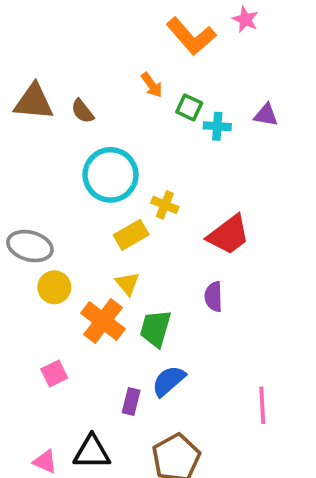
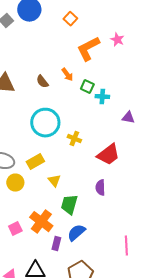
orange L-shape: (191, 36) -> (88, 49), turned 104
brown semicircle: (82, 111) -> (42, 82), moved
purple triangle: (266, 115) -> (128, 118), moved
yellow rectangle: (131, 235) -> (35, 162), moved
orange cross: (103, 321) -> (41, 222), moved

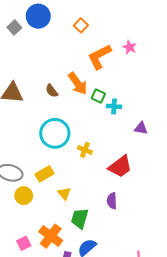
orange arrow: (67, 75) -> (78, 84), size x1.6

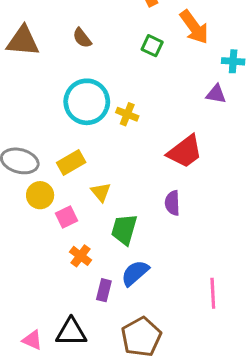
orange arrow: (78, 84) -> (194, 27), moved
cyan cross: (114, 106) -> (233, 61), moved
yellow cross: (85, 150) -> (127, 114), moved
orange cross: (51, 236) -> (81, 256), size x0.6
pink square: (24, 243) -> (67, 217), moved

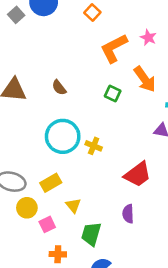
orange cross: (81, 256) -> (58, 254), turned -35

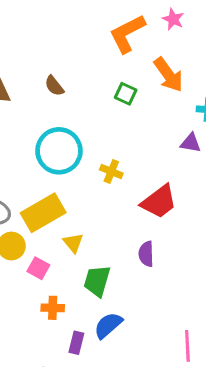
yellow cross: (94, 146) -> (111, 171), moved
yellow rectangle: (51, 183) -> (43, 213), size x1.5
pink square: (47, 224) -> (38, 268), turned -35

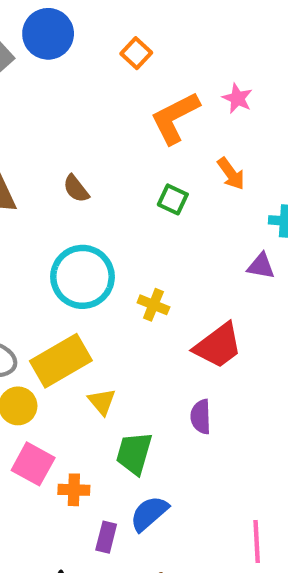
orange arrow: (168, 75) -> (231, 174), size x0.7
pink square: (38, 268) -> (33, 464), moved, size x1.4

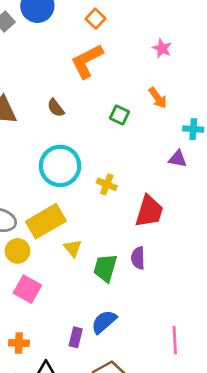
orange L-shape: (175, 118) -> (87, 61), moved
red trapezoid: (218, 346) -> (149, 211), turned -36
green trapezoid: (134, 453) -> (105, 268), moved
orange cross: (74, 490) -> (19, 343), moved

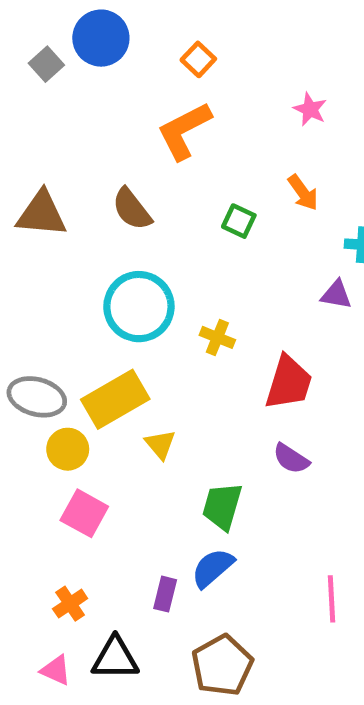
brown semicircle: (56, 108) -> (132, 209), size x1.4
purple semicircle: (138, 258) -> (291, 459), moved, turned -55
green trapezoid: (105, 268) -> (222, 506), moved
orange cross: (19, 343) -> (70, 604), turned -36

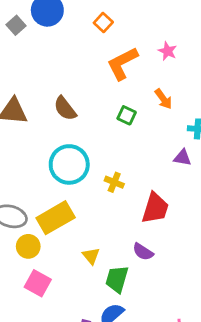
orange L-shape: (184, 131) -> (122, 63), moved
yellow triangle: (160, 444) -> (91, 256), moved
purple semicircle: (291, 459) -> (143, 252), moved

